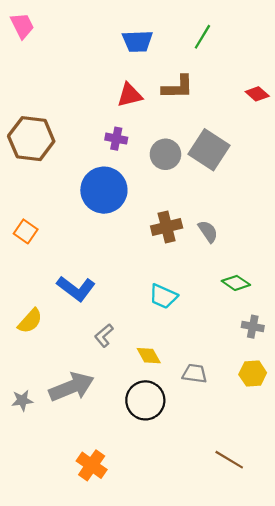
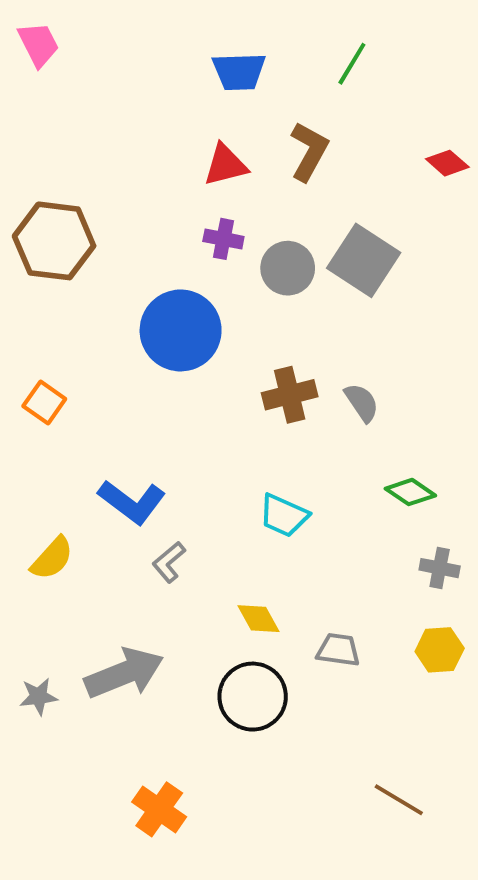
brown L-shape: (178, 87) -> (309, 151), turned -60
purple cross: (116, 139) -> (223, 239), moved
gray L-shape: (104, 336) -> (169, 562), moved

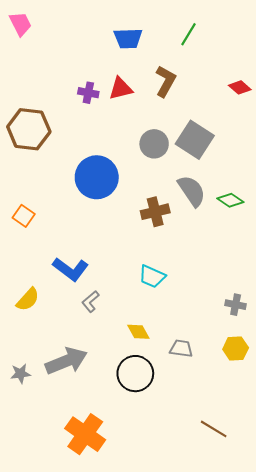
purple cross: (223, 239) -> (88, 93), moved
gray semicircle: (362, 403) -> (192, 191), moved, size x1.5
green diamond: (410, 492) -> (230, 200), moved
orange cross: (159, 809) -> (85, 434), size x1.4

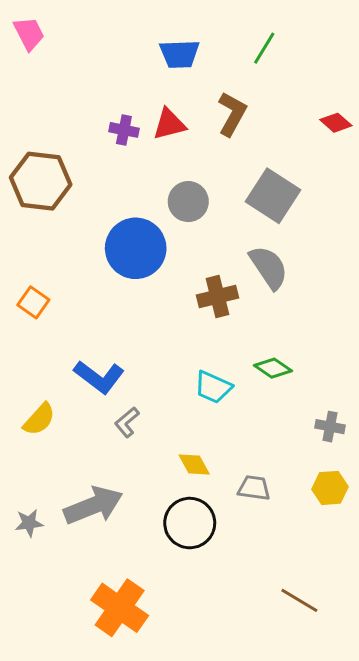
gray circle: (154, 144) -> (188, 202), moved
green diamond: (230, 200) -> (273, 368), moved

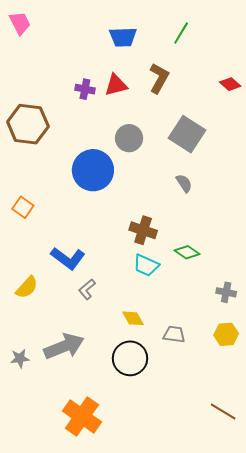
gray semicircle: (269, 267) -> (184, 183), size x0.6
brown cross: (217, 297) -> (143, 230), moved, turned 32
brown line: (299, 600) -> (223, 411), moved

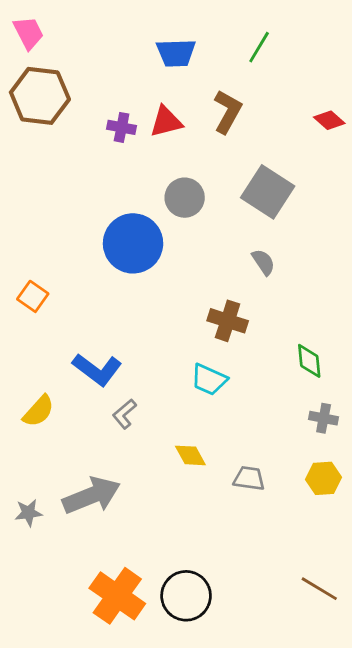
brown hexagon: (28, 124) -> (40, 96), moved
brown cross: (143, 230) -> (228, 321), moved
green diamond: (187, 252) -> (309, 361), moved, turned 50
black circle: (130, 358) -> (186, 596), moved

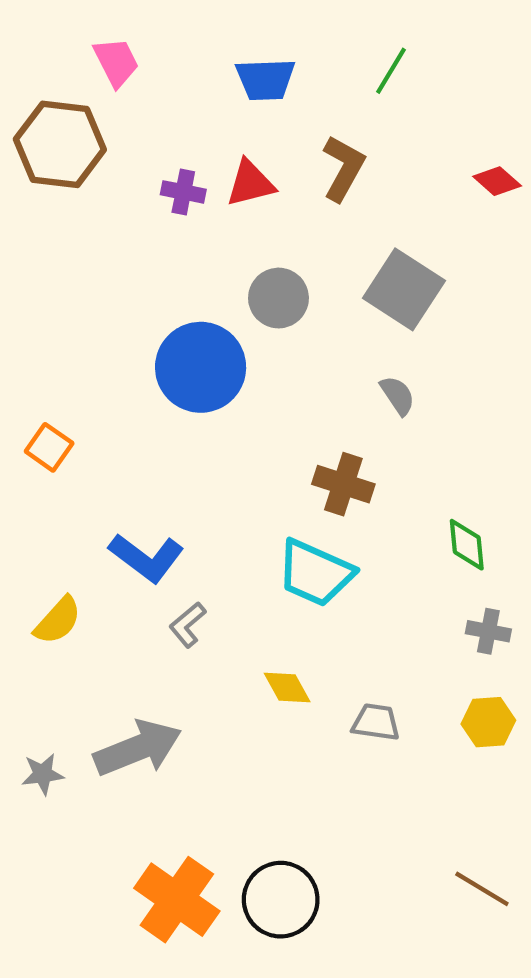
pink trapezoid: (28, 33) -> (116, 62), moved
cyan trapezoid: (209, 380) -> (315, 573), size x1.4

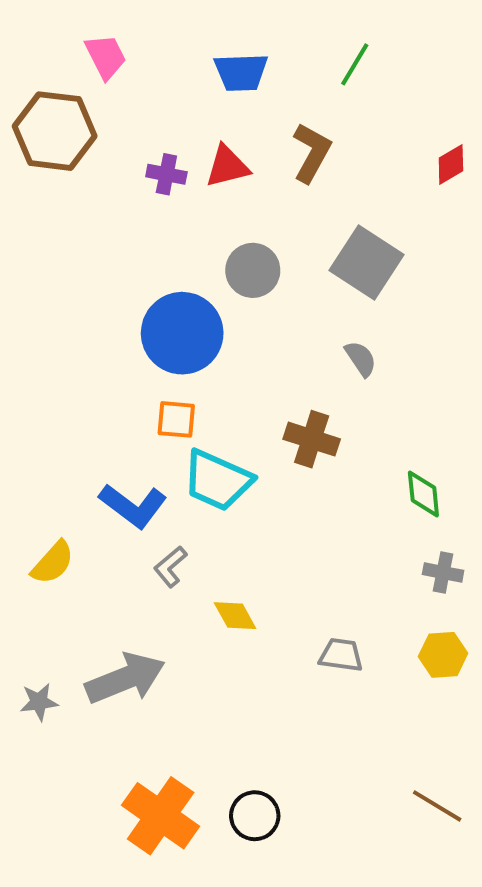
red diamond: (497, 181) -> (451, 164), turned -72
orange square: (49, 447) -> (176, 419), moved, turned -30
cyan trapezoid: (315, 573) -> (217, 480), moved
yellow diamond: (287, 688) -> (235, 616), moved
black circle: (281, 900) -> (255, 816), size x0.7

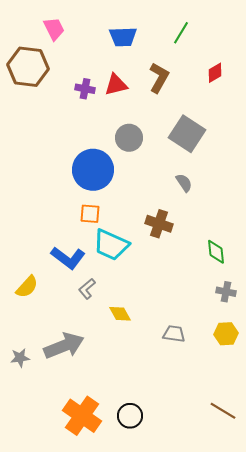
red diamond: (451, 164) -> (215, 73), moved

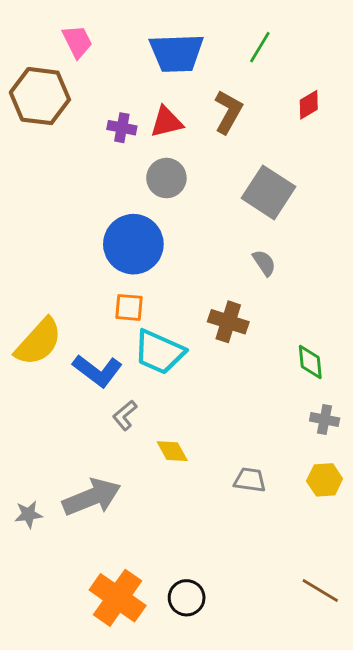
blue trapezoid: (123, 37) -> (176, 53), size x1.4
gray circle: (129, 138) -> (166, 178), moved
yellow semicircle: (27, 287) -> (38, 342), moved, size x1.5

